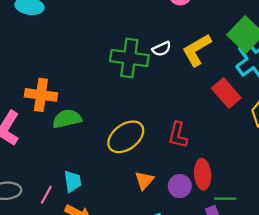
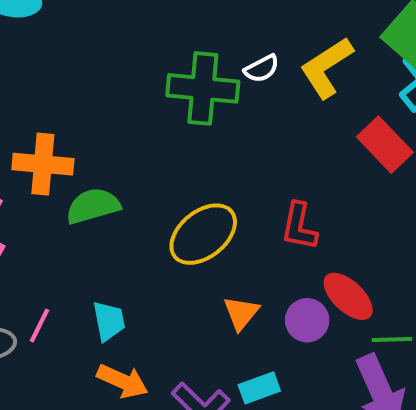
red ellipse: (203, 174) -> (348, 296), turned -40
pink line: (46, 195) -> (40, 326), moved

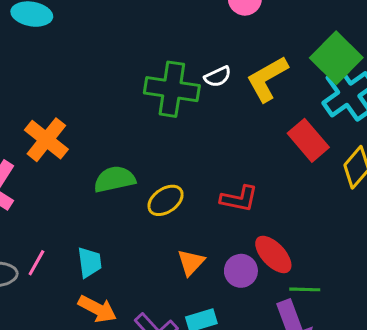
orange cross: (43, 164) -> (46, 140), turned 30
green semicircle: (93, 206) -> (115, 179), moved
red L-shape: (299, 226) -> (239, 199), turned -93
yellow ellipse: (203, 234) -> (166, 200), size x0.7

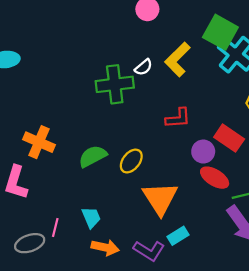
red rectangle: (308, 140) -> (229, 138), moved
red L-shape: (239, 199) -> (178, 118), moved
orange triangle: (191, 262) -> (160, 198), size x1.8
purple circle: (241, 271) -> (203, 152), moved

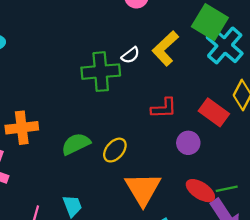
red rectangle: (229, 138) -> (214, 112), moved
orange cross: (39, 142) -> (22, 128), turned -32
red ellipse: (215, 178) -> (200, 191), moved

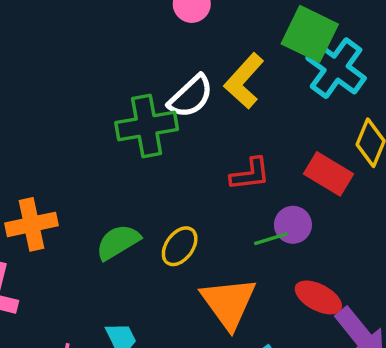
white semicircle: (130, 55) -> (191, 96), size x1.6
green line: (227, 189) -> (271, 239), moved

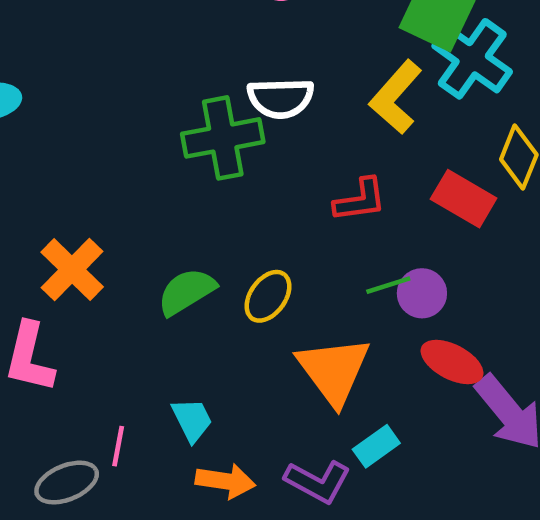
yellow L-shape: (244, 81) -> (396, 97), moved
white semicircle: (191, 96) -> (281, 98), turned 42
orange cross: (32, 224) -> (72, 269), turned -33
purple circle: (293, 225) -> (422, 293), moved

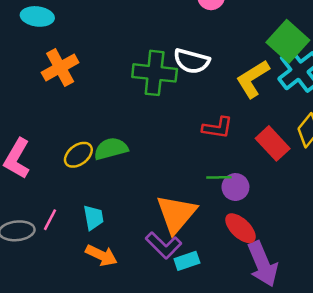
orange cross: (72, 269) -> (60, 68), moved
yellow ellipse: (268, 296) -> (78, 155), moved
purple L-shape: (318, 482) -> (164, 245), moved

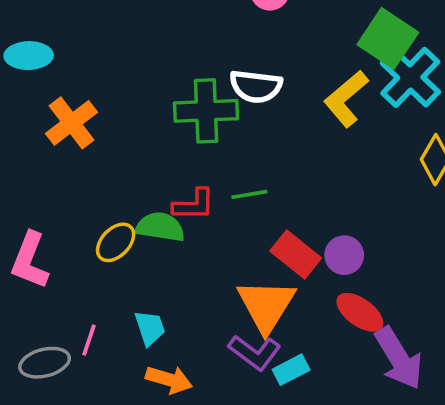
red L-shape: (217, 128) -> (194, 205), moved
red rectangle: (273, 143) -> (296, 254), moved
green semicircle: (111, 149) -> (160, 227), turned 32
green line: (219, 177) -> (249, 194), moved

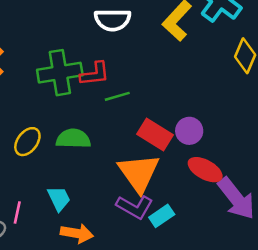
green cross: (206, 111) -> (60, 73), moved
red L-shape: (194, 205) -> (95, 74), moved
green semicircle: (160, 227) -> (73, 139), moved

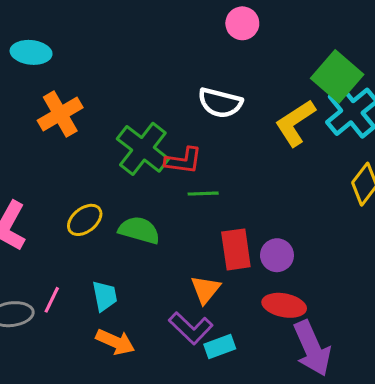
green cross: (60, 73) -> (143, 149), turned 33
red rectangle: (155, 135) -> (236, 249), turned 36
red ellipse: (205, 170) -> (284, 305), turned -32
orange triangle: (139, 173) -> (206, 289), size x0.6

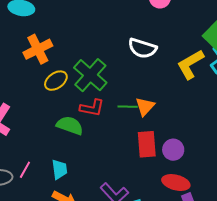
red L-shape: (183, 161) -> (92, 108), moved
yellow ellipse: (85, 220) -> (56, 81), moved
green semicircle: (139, 230) -> (70, 125), moved
orange triangle: (206, 289) -> (145, 106), moved

